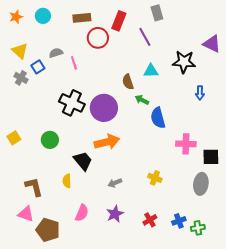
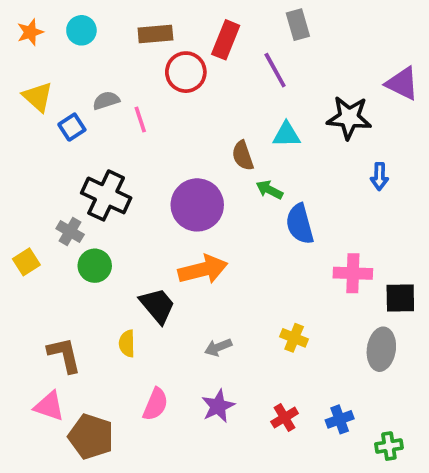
gray cross: (21, 78) -> (70, 232), moved
black cross: (72, 103) -> (106, 195), moved
green cross: (198, 228) -> (389, 446), moved

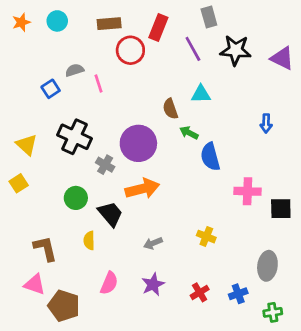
yellow triangle: (38, 97) -> (27, 145), moved
black star: (349, 118) -> (236, 50), moved
gray cross: (70, 232) -> (105, 165), moved
green circle: (95, 266) -> (76, 198), moved
gray ellipse: (381, 349) -> (267, 266), moved

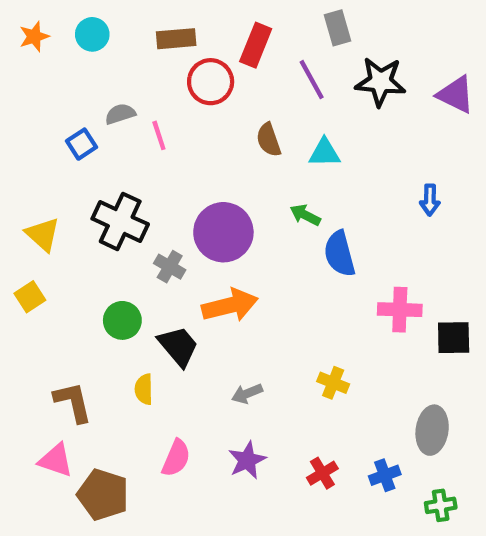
brown semicircle: (170, 109) -> (269, 140), moved

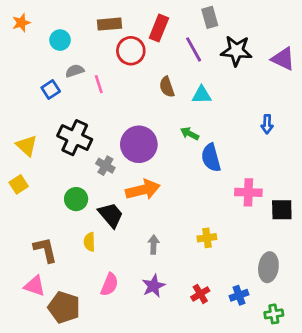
cyan circle: (92, 34) -> (60, 40), moved
yellow cross: (333, 383) -> (207, 238), turned -30
gray arrow: (247, 394) -> (154, 244), turned 114

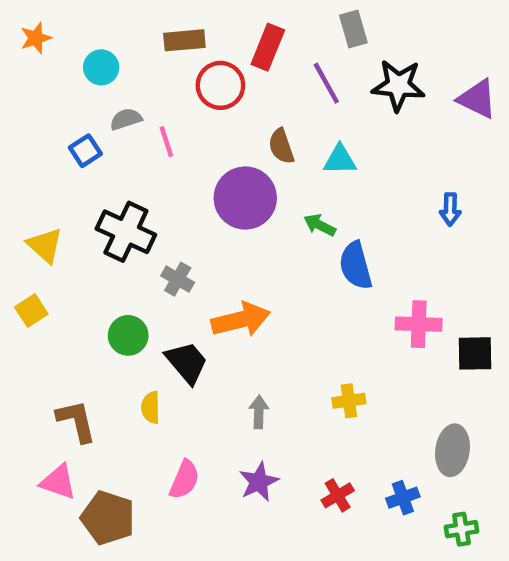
purple circle: (139, 144) -> (245, 198), moved

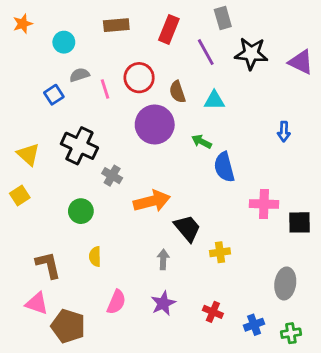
red circle: (220, 85) -> (139, 78), moved
black trapezoid: (187, 362) -> (187, 228), moved
red cross: (338, 495) -> (213, 312), turned -36
blue cross: (403, 498) -> (254, 325), moved

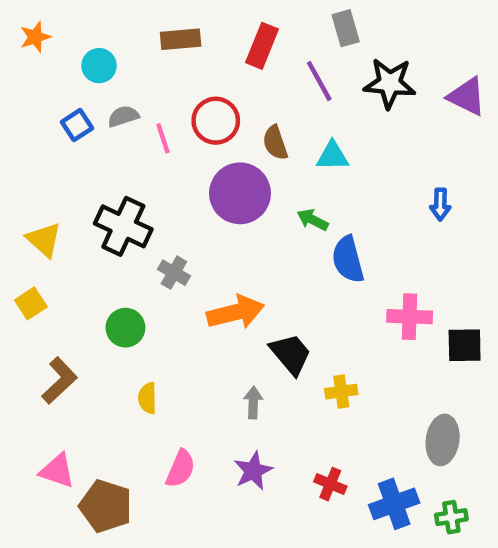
blue square: (54, 95) -> (77, 125), moved
brown L-shape: (48, 265) -> (59, 381), moved, turned 60
blue cross: (254, 325) -> (394, 504), size x1.5

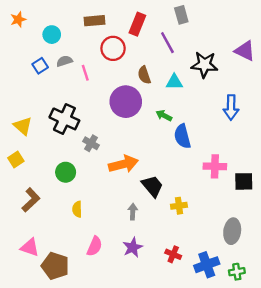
black star: (390, 83) -> (204, 65), moved
red circle: (216, 121) -> (113, 48), moved
blue arrow: (440, 204) -> (231, 107), size x1.5

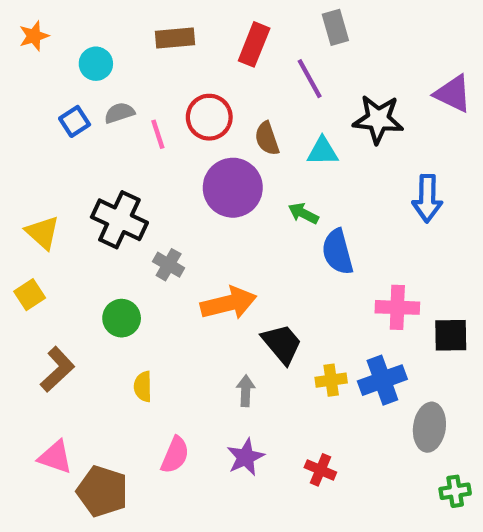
red circle: (113, 48) -> (209, 117), moved
blue cross: (207, 265) -> (382, 380), moved
green cross: (237, 272) -> (455, 491), moved

